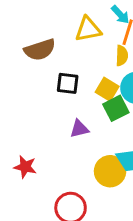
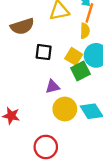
yellow circle: (110, 171) -> (65, 109), moved

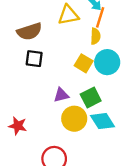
black square: (44, 52) -> (34, 59), moved
green square: (80, 71) -> (91, 97), moved

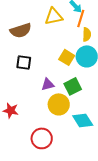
yellow semicircle: (95, 36) -> (87, 34), moved
black square: (34, 59) -> (24, 62), moved
cyan diamond: (102, 121) -> (83, 120), moved

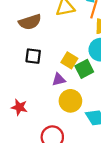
yellow square: (67, 57) -> (69, 60), moved
green square: (73, 86) -> (84, 69), moved

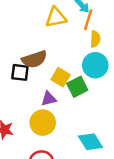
brown semicircle: (30, 22) -> (34, 59), moved
yellow circle: (70, 101) -> (43, 123), moved

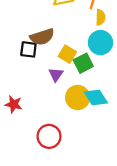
purple triangle: (49, 99) -> (56, 75), turned -42
yellow circle: (43, 123) -> (78, 97), moved
cyan diamond: (90, 142) -> (96, 97), moved

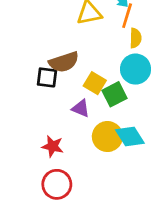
purple triangle: (56, 75) -> (81, 108), turned -42
red star: (14, 104) -> (53, 146), moved
red circle: (49, 136) -> (57, 184), moved

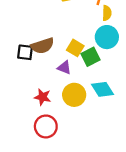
brown semicircle: (64, 62) -> (43, 46), moved
black square: (47, 77) -> (25, 52), moved
yellow circle: (107, 137) -> (74, 95), moved

